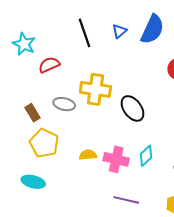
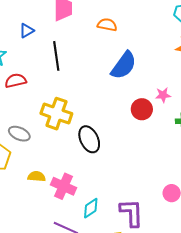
blue triangle: (119, 31) -> (27, 31), moved
gray ellipse: (64, 104) -> (19, 134), moved
cyan diamond: (146, 156) -> (91, 208), moved

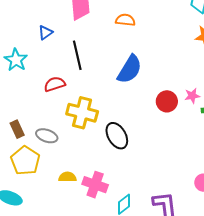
blue semicircle: (124, 65) -> (130, 69), moved
red semicircle: (16, 81) -> (55, 84), moved
pink star: (163, 95) -> (192, 96), moved

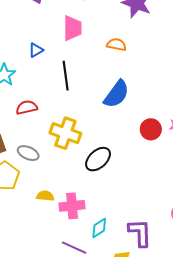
red semicircle: (55, 84) -> (27, 107), moved
black ellipse: (117, 136) -> (98, 159), turned 72
pink cross: (95, 185) -> (72, 206), turned -30

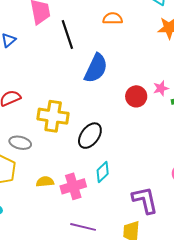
orange semicircle: (117, 45) -> (113, 18), moved
black line: (66, 76) -> (67, 34), moved
cyan diamond: (99, 228) -> (103, 172), moved

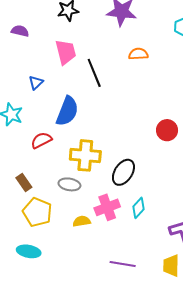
blue semicircle: (96, 68) -> (67, 111), moved
gray ellipse: (20, 143) -> (69, 184), moved
pink cross: (73, 186) -> (107, 207), moved

